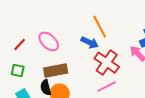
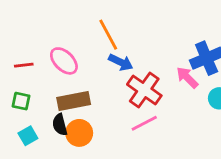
orange line: (100, 27) -> (108, 35), moved
red line: (20, 45) -> (24, 65), turned 40

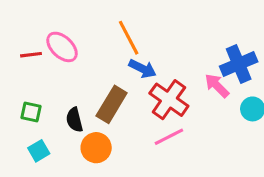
pink ellipse: (64, 61) -> (62, 47), moved
red line: (24, 65) -> (31, 55), moved
brown rectangle: (74, 101) -> (112, 104), moved, turned -48
black semicircle: (60, 125) -> (74, 120), moved

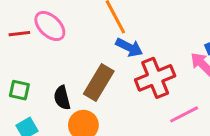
red cross: (169, 100) -> (155, 78), turned 33
pink line: (169, 137) -> (184, 114), moved

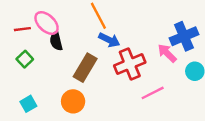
green square: (19, 90) -> (25, 59), moved, turned 35
black semicircle: (62, 98) -> (56, 41), moved

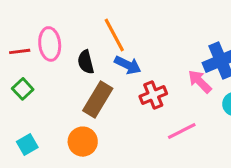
pink ellipse: (47, 23) -> (50, 44), turned 40
black semicircle: (56, 41) -> (86, 62), moved
red cross: (130, 64) -> (153, 95), size x0.7

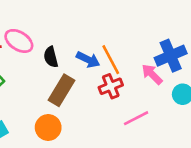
orange line: (114, 35) -> (111, 60), moved
pink ellipse: (50, 44) -> (19, 41), turned -52

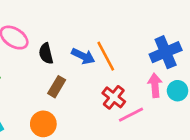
pink arrow: (152, 74) -> (155, 85), moved, turned 40
red cross: (111, 86) -> (114, 97), moved, turned -30
brown rectangle: (61, 90) -> (57, 87), size x0.7

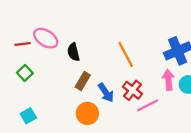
blue arrow: (83, 56) -> (106, 93), moved, turned 30
orange circle: (43, 124) -> (87, 113), moved

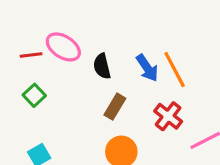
red cross: (133, 90) -> (168, 116), moved
blue arrow: (106, 93) -> (147, 68), moved

